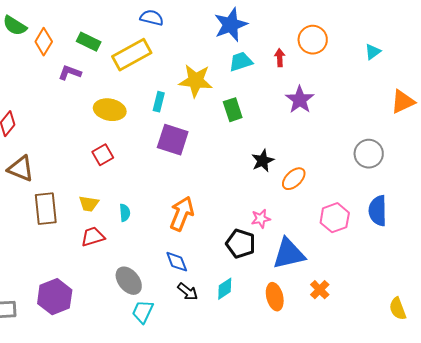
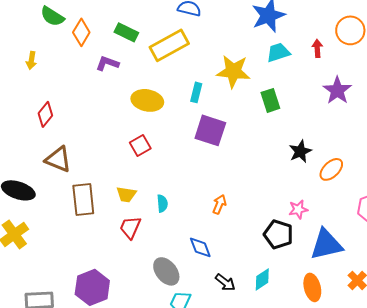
orange arrow: (182, 214) -> (219, 204), size x0.6
red trapezoid: (93, 237) -> (130, 227), turned -50
blue diamond: (177, 262) -> (200, 247), moved

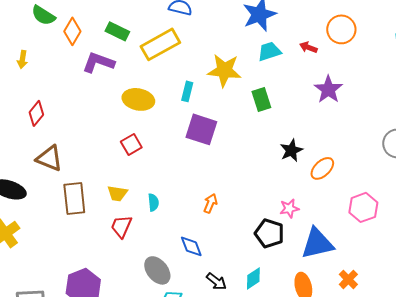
red arrow: (317, 48) -> (308, 47), turned -66
purple L-shape: (107, 63) -> (98, 62), size x1.4

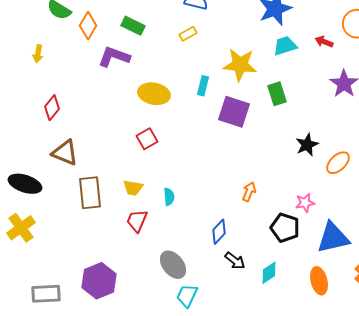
yellow rectangle: (160, 44) -> (188, 34), moved, size x0.5
purple square: (201, 129) -> (234, 112), moved
orange arrow: (210, 203) -> (249, 192), moved
blue diamond: (191, 246) -> (219, 232), moved, turned 65
black arrow: (216, 281) -> (235, 261), moved

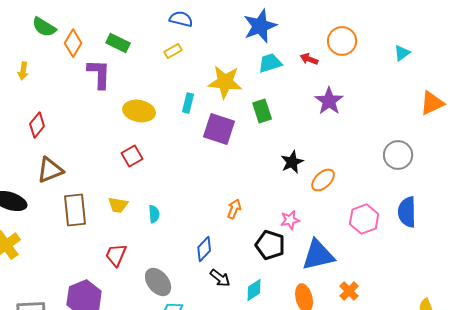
purple L-shape: (114, 57) -> (99, 74), turned 72
brown triangle: (65, 153) -> (50, 170), turned -44
red trapezoid: (137, 221) -> (116, 255), moved

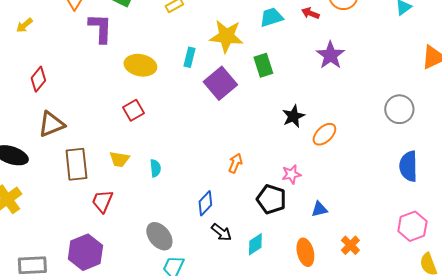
yellow arrow: (23, 71) -> (24, 25), turned 42
purple square: (219, 129) -> (220, 83), turned 32
pink hexagon: (364, 219) -> (412, 226), moved
red trapezoid: (116, 255) -> (102, 201), moved
blue triangle: (318, 255) -> (319, 209), size x0.5

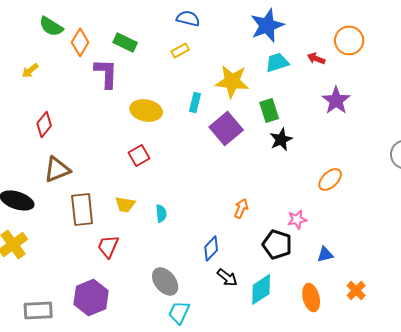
black star: (293, 116) -> (281, 139), moved
cyan diamond: (255, 244) -> (261, 289), size x1.4

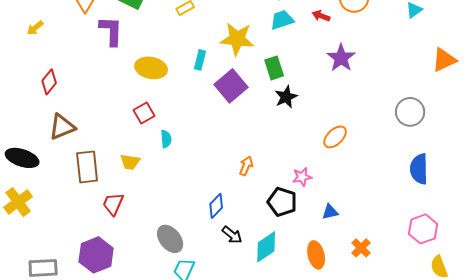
cyan semicircle: (161, 213) -> (166, 139), moved

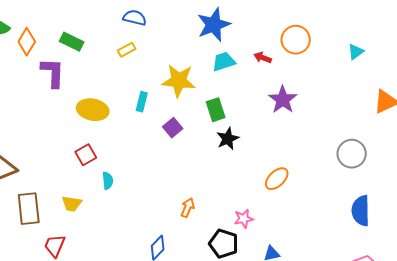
purple square: (231, 86) -> (173, 128), size x0.6

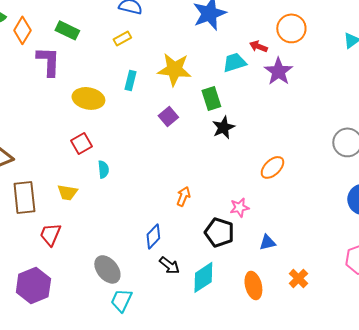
cyan trapezoid: (224, 62) -> (234, 62), moved
purple star: (283, 100) -> (278, 71), moved
cyan rectangle: (142, 102) -> (130, 80), moved

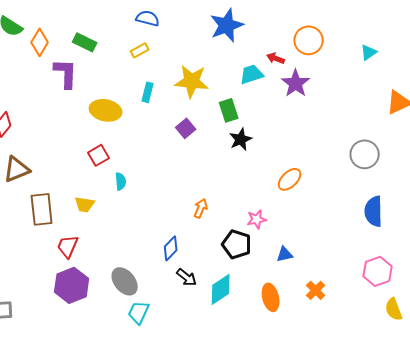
purple hexagon: (33, 285) -> (72, 285), moved

